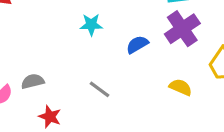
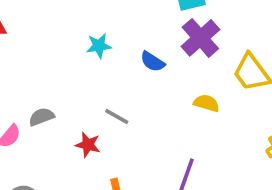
blue semicircle: (137, 45) -> (153, 62), turned -110
red star: (50, 117) -> (88, 145), moved

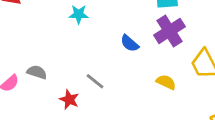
cyan star: (99, 46) -> (79, 14), moved
gray semicircle: (42, 117) -> (37, 72), turned 30

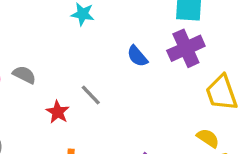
yellow semicircle: (166, 82) -> (208, 138), moved

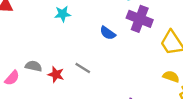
purple cross: (186, 48) -> (140, 19), turned -30
red star: (58, 112) -> (56, 74), moved

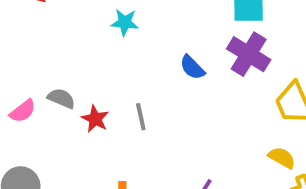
gray line: (83, 68) -> (141, 117), turned 35

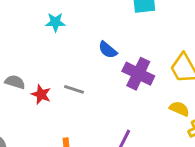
purple cross: (249, 54) -> (138, 74), moved
gray line: (141, 117) -> (74, 89), turned -54

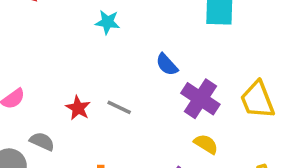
gray semicircle: (15, 82) -> (42, 141), moved
yellow semicircle: (179, 109) -> (206, 144), moved

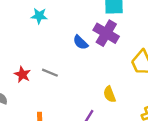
purple cross: (200, 99) -> (106, 33), moved
yellow semicircle: (206, 144) -> (110, 94), turned -140

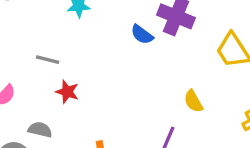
gray line: (50, 73) -> (48, 60), moved

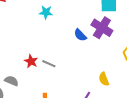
gray line: (48, 60) -> (49, 64), moved

